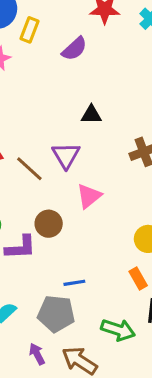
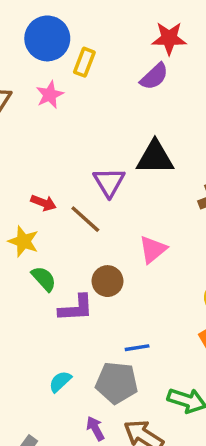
purple semicircle: (74, 49) -> (154, 76), moved
black triangle: (91, 115) -> (155, 158), size x1.6
purple triangle: (66, 155) -> (109, 182), moved

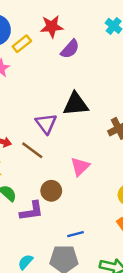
red star: (169, 38) -> (52, 27), moved
yellow rectangle: (84, 62) -> (22, 44), turned 36

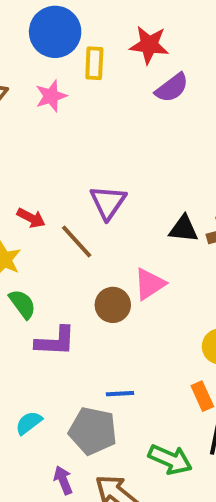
yellow rectangle: (22, 44) -> (94, 63), turned -60
black triangle: (76, 104) -> (184, 229), moved, size x0.7
brown circle: (51, 191) -> (113, 305), moved

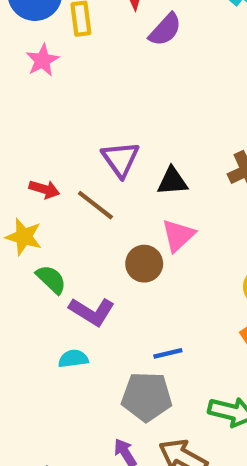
black triangle: (184, 229) -> (172, 181), moved
purple L-shape: (55, 341) -> (92, 312), turned 39
cyan semicircle: (29, 423) -> (73, 359), moved, turned 40

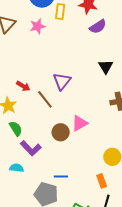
black triangle: (172, 181) -> (106, 67), moved, turned 49

